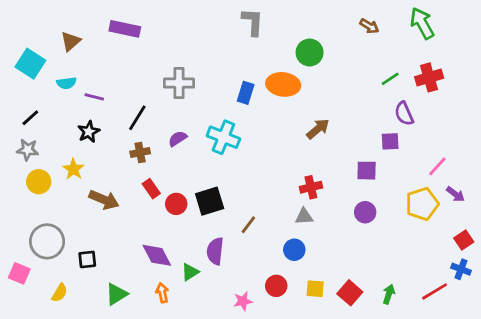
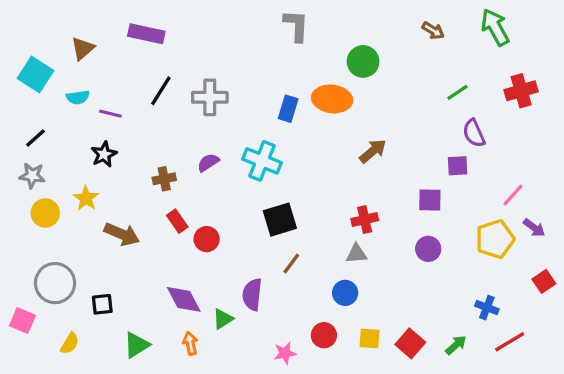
red cross: (429, 77) -> (521, 91), moved
black line: (137, 118) -> (161, 91), moved
black square: (210, 201) -> (280, 220), moved
blue cross: (461, 269) -> (487, 308), moved
green arrow: (389, 294) -> (456, 345), turned 30

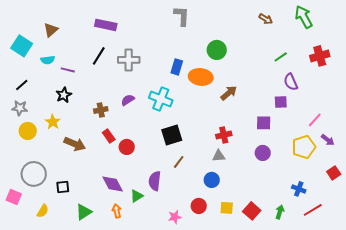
purple rectangle: (146, 34) -> (106, 25), moved
green circle: (363, 61) -> (217, 50), moved
orange ellipse: (332, 99) -> (201, 77), moved
green arrow: (456, 345) -> (280, 212), turned -32

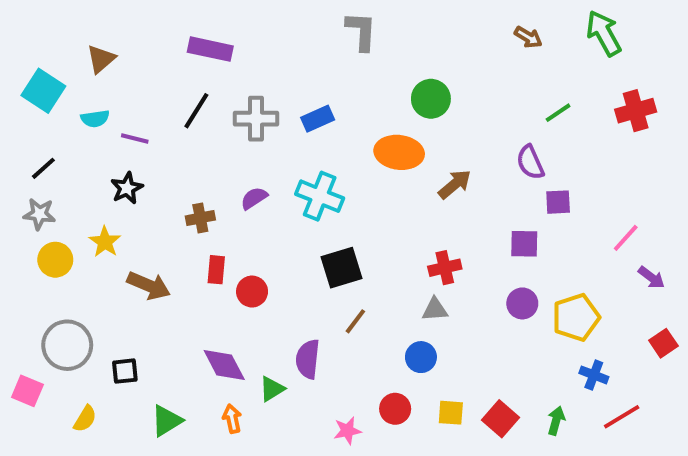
blue rectangle: (177, 67) -> (318, 119), moved, turned 49
purple semicircle: (291, 82) -> (530, 162), moved
red rectangle: (109, 136) -> (216, 270), turned 40
yellow pentagon: (304, 147) -> (576, 317), moved

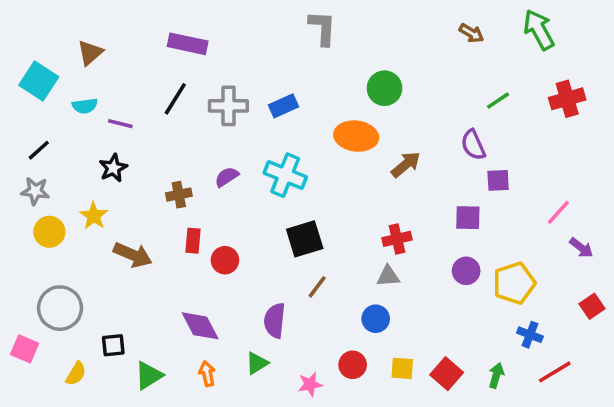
black square: (125, 371) -> (113, 345), moved
green triangle: (272, 389) -> (257, 363), moved

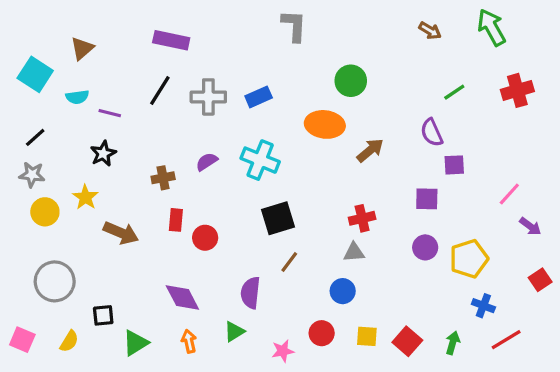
pink square: (25, 349) -> (22, 340), moved

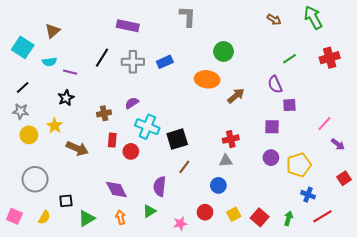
purple rectangle: (171, 40) -> (128, 26), moved
cyan cross: (260, 160) -> (147, 127), moved
yellow square: (367, 336) -> (234, 214), turned -32

